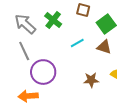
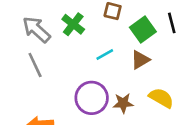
brown triangle: (104, 47) -> (140, 60), turned -49
purple circle: (43, 72) -> (92, 98), moved

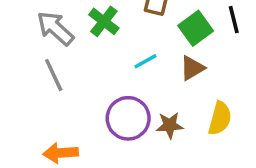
yellow semicircle: (161, 98) -> (220, 118), turned 75

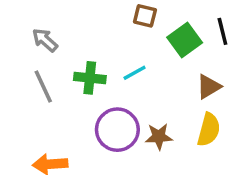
green cross: (104, 21) -> (90, 78), moved, turned -32
gray arrow: (55, 28) -> (45, 40), size x0.7
brown triangle: (192, 68) -> (209, 87), moved

